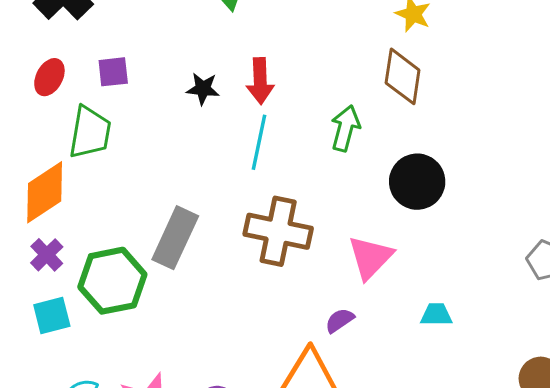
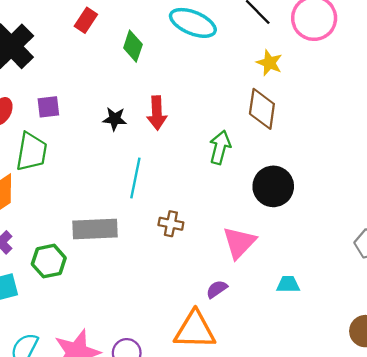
cyan line: (259, 142) -> (135, 178), moved
brown cross: (278, 231) -> (171, 224), size x0.5
gray rectangle: (175, 238) -> (95, 229), turned 63
green hexagon: (112, 281) -> (49, 261), size x0.7

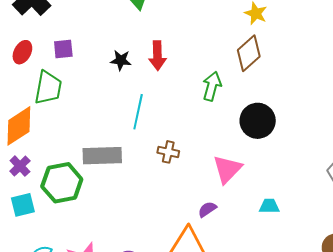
brown diamond: (262, 109) -> (249, 53), turned 39
green hexagon: (49, 261) -> (62, 183), size x1.4

